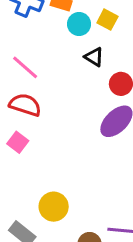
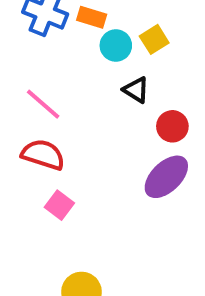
yellow square: (107, 20) -> (154, 39), turned 30
pink square: (18, 142) -> (59, 205), moved

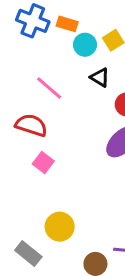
pink line: (43, 104) -> (49, 88), moved

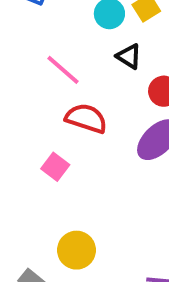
red semicircle: (31, 125) -> (86, 118), moved

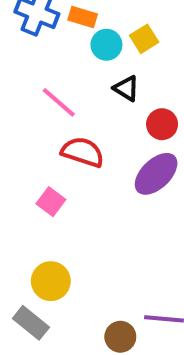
yellow circle: (76, 250) -> (51, 281), moved

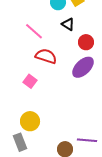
gray rectangle: (31, 323) -> (20, 142), turned 30

